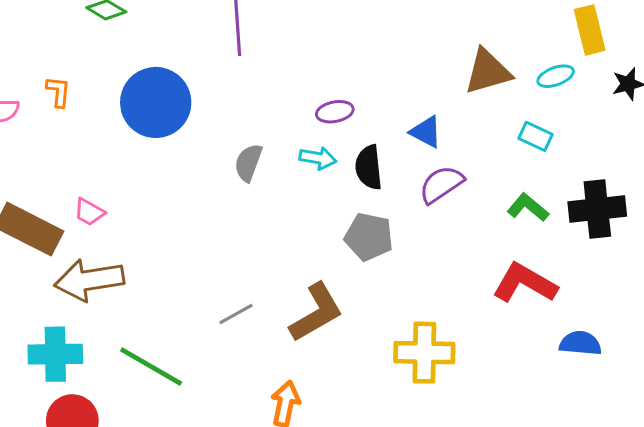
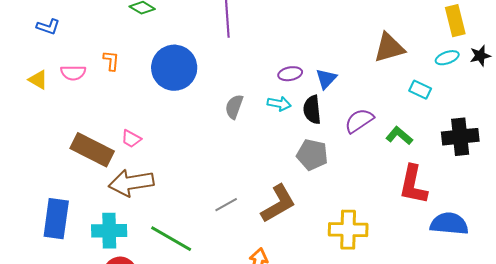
cyan ellipse: (556, 76) -> (447, 58), moved
blue triangle: (426, 132) -> (326, 79), moved, turned 45
green L-shape: (528, 207) -> (399, 136), moved
red L-shape: (525, 283) -> (413, 185), turned -108
blue semicircle: (580, 343) -> (449, 224), size x1.4

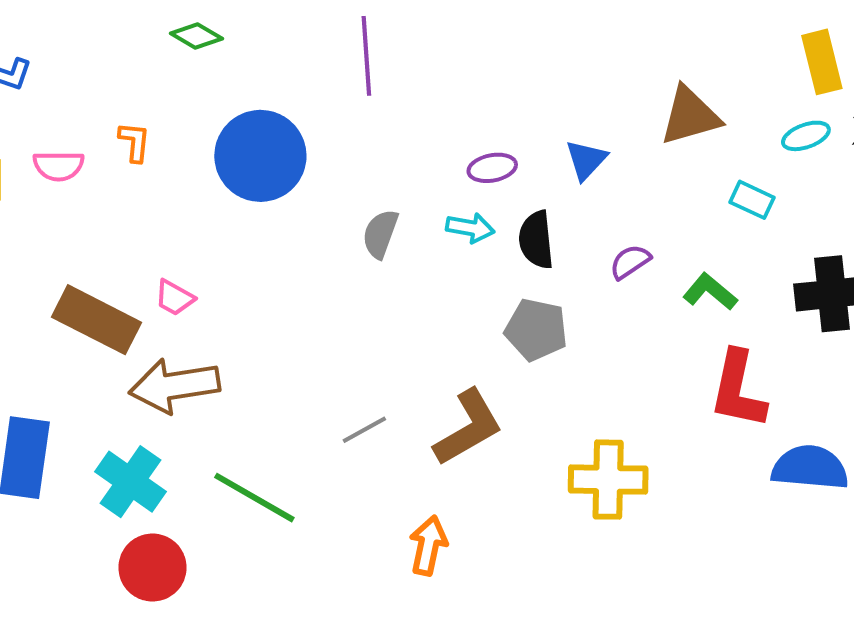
blue triangle: (326, 79) -> (586, 160), moved
purple semicircle: (359, 121) -> (630, 262), size x0.7
cyan cross: (109, 231) -> (131, 482), turned 36

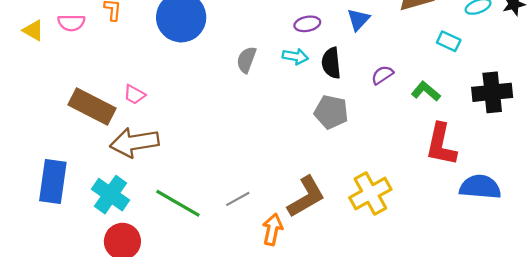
brown L-shape: (468, 428) -> (306, 197), moved
gray line: (364, 430) -> (238, 199), moved
yellow cross: (608, 480) -> (370, 193), turned -30

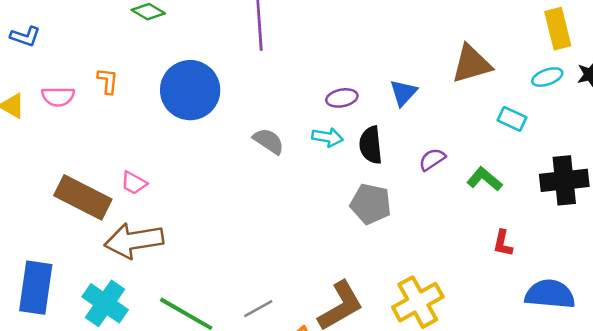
gray semicircle: (246, 60) -> (269, 141), turned 104
red L-shape: (441, 145) -> (503, 243), size x0.5

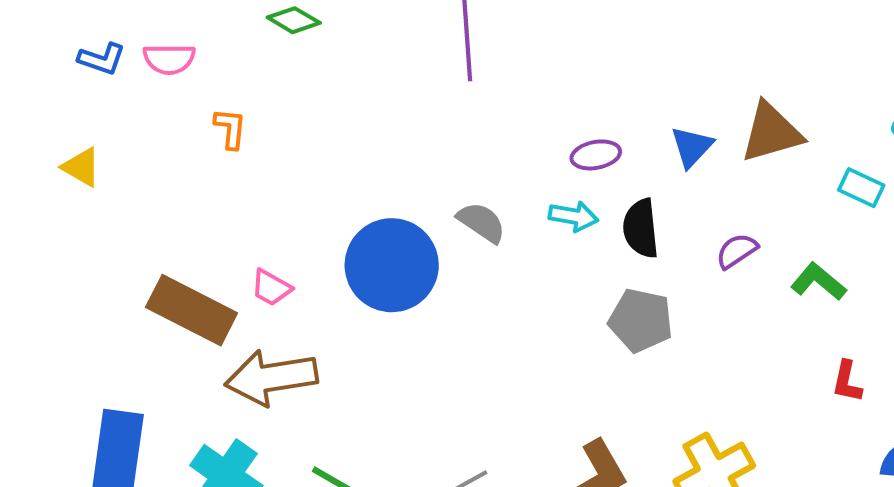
brown triangle: (471, 64) -> (771, 132), moved
blue circle: (190, 90) -> (392, 265), moved
pink semicircle: (58, 97) -> (169, 59), moved

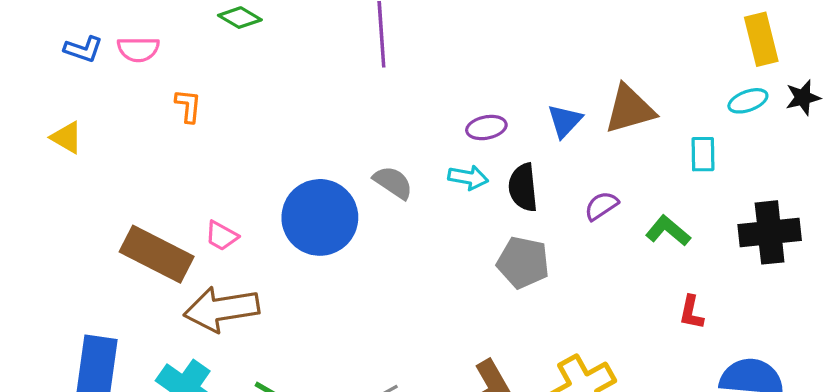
cyan rectangle: (861, 188) -> (703, 154), turned 64

